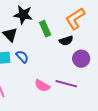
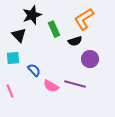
black star: (23, 15) -> (32, 15), turned -30
blue semicircle: (22, 57) -> (34, 70), moved

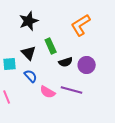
green rectangle: (54, 29) -> (51, 46), moved
black triangle: (19, 35) -> (29, 53), moved
black semicircle: (75, 41) -> (66, 62), moved

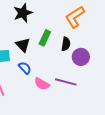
green rectangle: (51, 46) -> (45, 38), turned 49
black semicircle: (66, 62) -> (66, 44), moved, turned -64

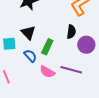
green rectangle: (45, 38) -> (47, 47), moved

